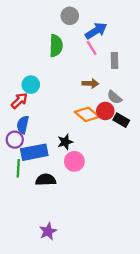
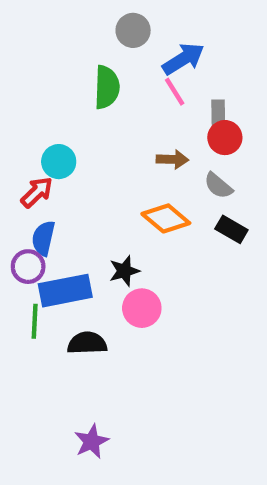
red circle: (105, 111) -> (225, 138), moved

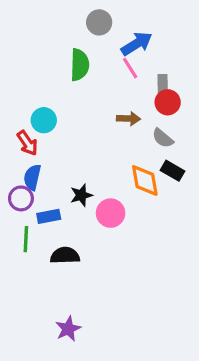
red arrow: (37, 192) -> (27, 143), turned 100
orange diamond: (166, 218) -> (145, 180), moved, turned 40
black star: (124, 271) -> (81, 195), moved
blue rectangle: (65, 291) -> (49, 216), size x0.6
pink circle: (142, 308) -> (111, 213), moved

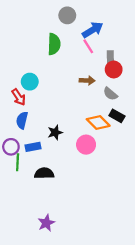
orange diamond: (145, 180) -> (98, 122), turned -35
purple circle: (21, 198) -> (11, 147), moved
pink circle: (111, 213) -> (86, 145), moved

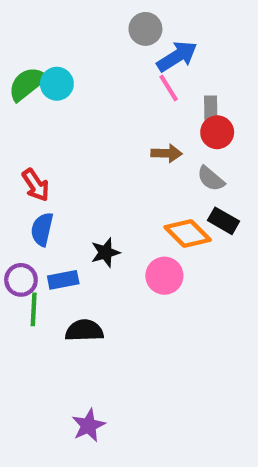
gray circle: (67, 15) -> (145, 29), moved
green semicircle: (54, 44) -> (27, 84), moved, turned -130
cyan circle: (30, 82) -> (57, 84), moved

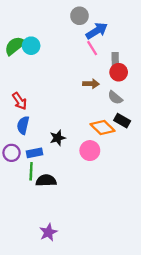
green line: (34, 309) -> (31, 171), moved

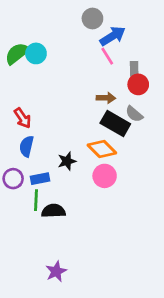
black rectangle: (122, 121) -> (115, 123), moved, size x1.5
orange diamond: (103, 128) -> (102, 149), moved

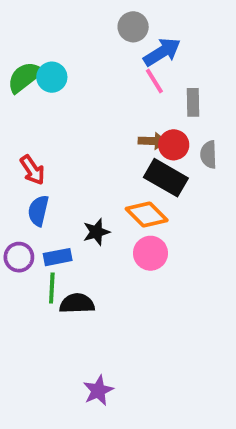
red circle: (138, 84) -> (174, 145), moved
gray semicircle: (134, 114) -> (209, 155), moved, turned 48
purple star: (56, 271) -> (98, 391), moved

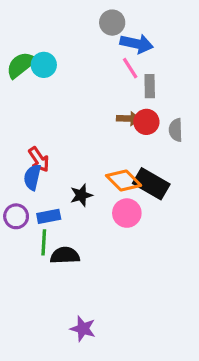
blue arrow: (162, 52) -> (137, 44), turned 44
gray rectangle: (193, 102) -> (150, 86), moved
red arrow: (32, 170) -> (39, 159), moved
black rectangle: (166, 178) -> (151, 184), moved
purple star: (98, 391) -> (83, 329), turned -30

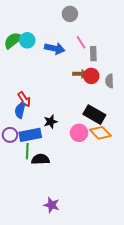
blue arrow: (137, 44) -> (55, 48), moved
orange diamond: (124, 180) -> (100, 133), moved
blue rectangle: (49, 216) -> (30, 135), size x1.5

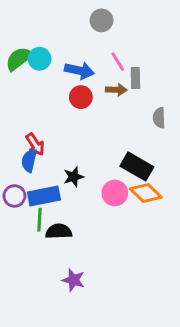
brown arrow: (80, 74) -> (116, 90), moved
red circle: (91, 76) -> (81, 97), moved
purple star: (52, 205) -> (73, 280), moved

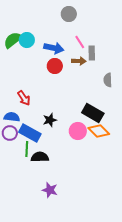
blue semicircle: (29, 161) -> (12, 117), moved, turned 84
blue rectangle: (44, 196) -> (30, 133), turned 40

